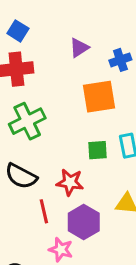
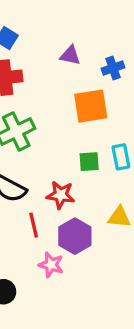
purple triangle: (79, 48) -> (70, 55), turned 45

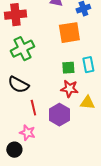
red star: (61, 195) -> (69, 89), moved
pink star: (51, 265) -> (27, 133), moved

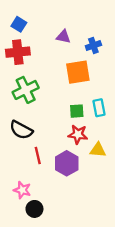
pink star: (27, 133) -> (22, 190), moved
black circle: (14, 150) -> (34, 209), moved

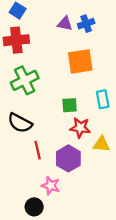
blue cross: (93, 45) -> (86, 24), moved
green square: (77, 111) -> (70, 105), moved
pink star: (22, 190) -> (51, 186), moved

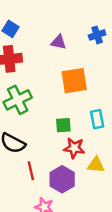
blue cross: (86, 24) -> (97, 35), moved

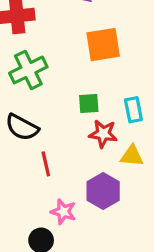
cyan rectangle: (97, 119) -> (133, 110), moved
purple hexagon: (62, 179) -> (103, 191), moved

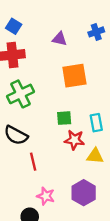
purple hexagon: (103, 191) -> (84, 193), moved

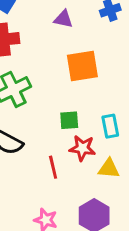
red line: (33, 162) -> (53, 167), moved

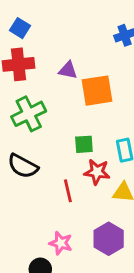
purple triangle: (63, 19) -> (68, 70), moved

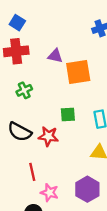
green cross: (29, 114) -> (24, 90), size x0.6
red star: (97, 172) -> (48, 136), moved
red line: (68, 191) -> (32, 172), moved

